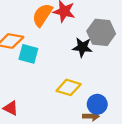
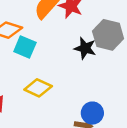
yellow diamond: (69, 87) -> (38, 88), moved

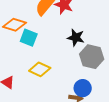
gray hexagon: (108, 35) -> (92, 57), moved

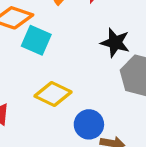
blue circle: (83, 88) -> (89, 124), moved

